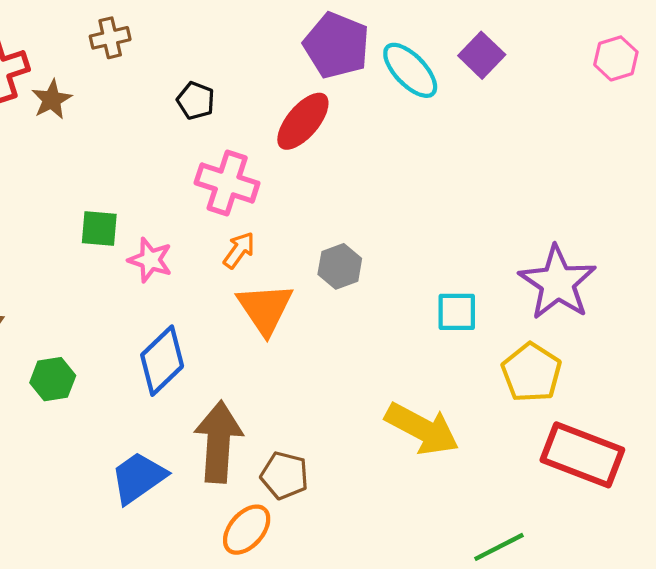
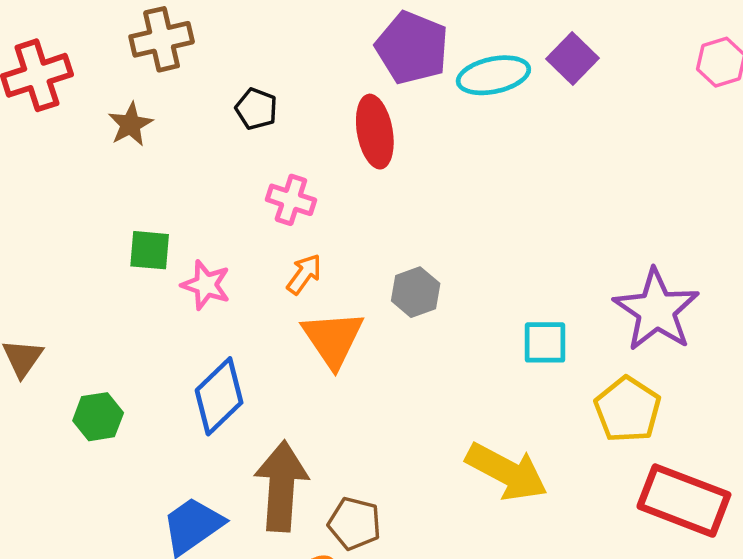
brown cross: (110, 38) -> (162, 39), size x1.4
cyan ellipse: (410, 70) -> (493, 75), turned -58
brown star: (52, 100) -> (130, 124), moved
red ellipse: (303, 121) -> (375, 132), turned -50
pink cross: (227, 183) -> (291, 200), size x0.7

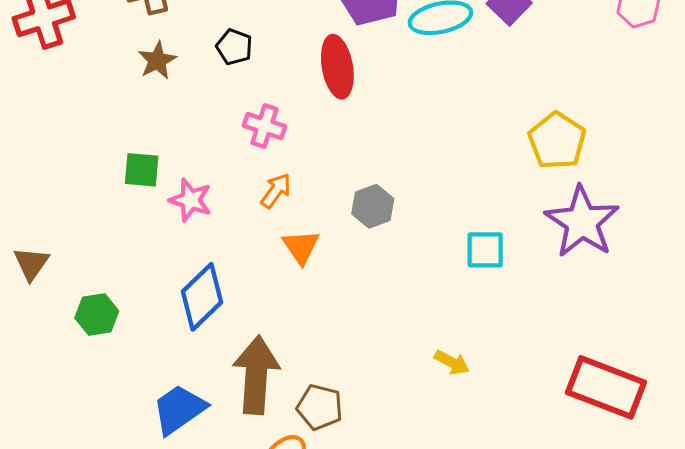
brown star: (130, 124) -> (157, 60), moved
orange triangle: (333, 339) -> (301, 247), size x0.7
yellow pentagon: (628, 410) -> (557, 141), moved
yellow arrow: (507, 472) -> (452, 362), size x0.5

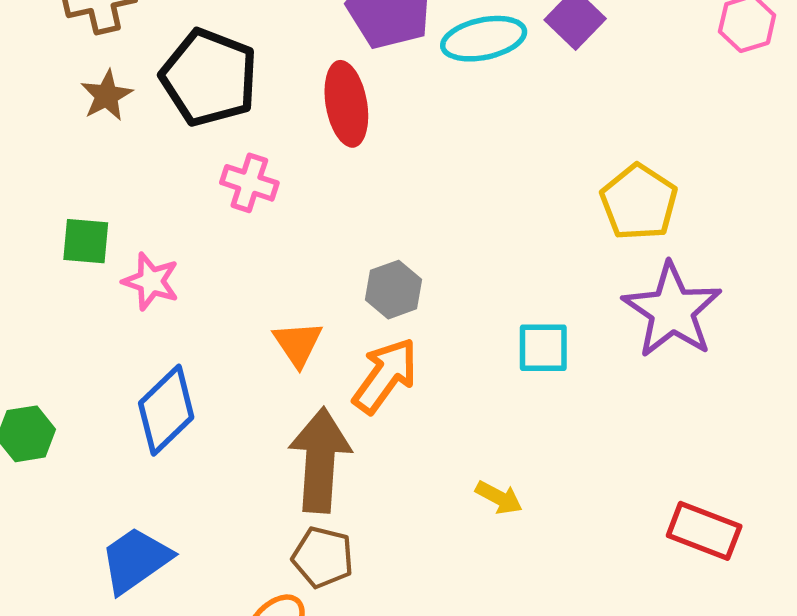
black pentagon: (234, 47) -> (209, 77), size x2.0
orange arrow: (276, 191) -> (385, 376), moved, size x1.6
brown arrow: (256, 375) -> (320, 460), moved
red rectangle: (606, 387) -> (704, 531), size x0.7

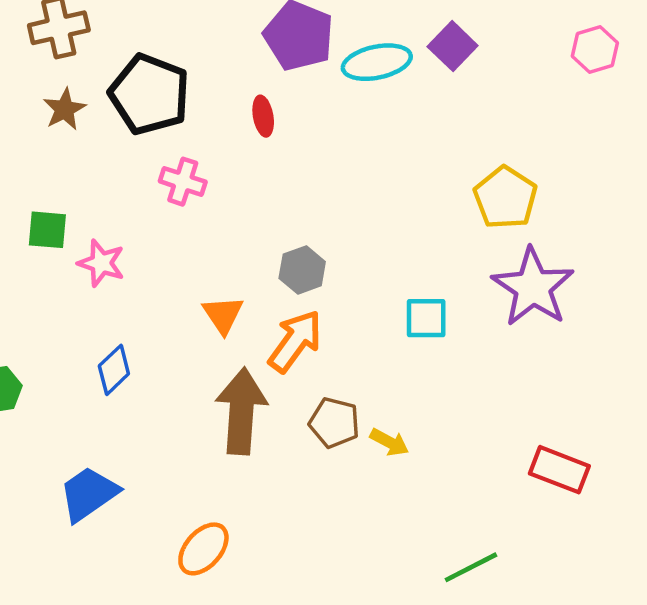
red ellipse: (346, 104) -> (263, 116), size x0.6
blue diamond: (166, 410) -> (114, 370), size x0.7
brown pentagon: (323, 557) -> (334, 423), moved

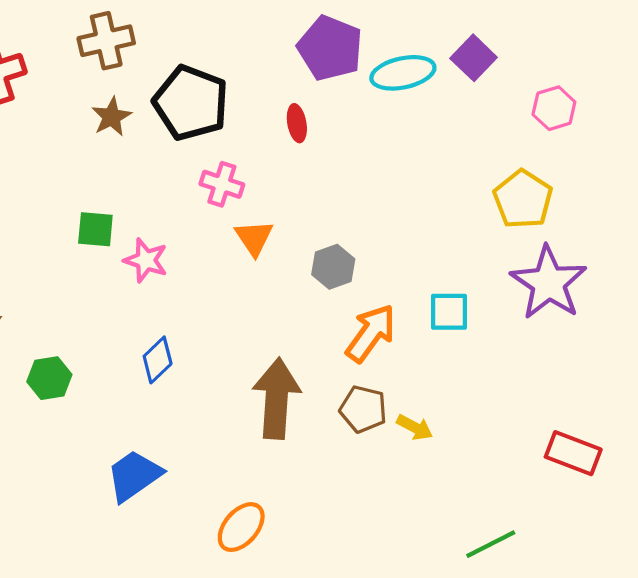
pink hexagon: (595, 50) -> (554, 108), moved
orange triangle: (223, 315) -> (254, 238), moved
orange arrow: (295, 341) -> (371, 333), moved

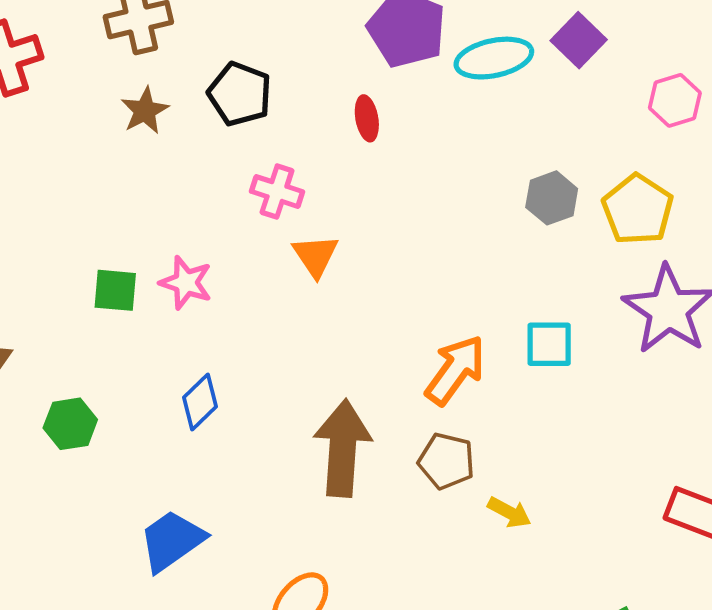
black pentagon: (191, 103) -> (240, 94), size x0.7
green square: (95, 229) -> (115, 290), moved
gray hexagon: (333, 267) -> (552, 198), moved
yellow arrow: (415, 427) -> (509, 512), moved

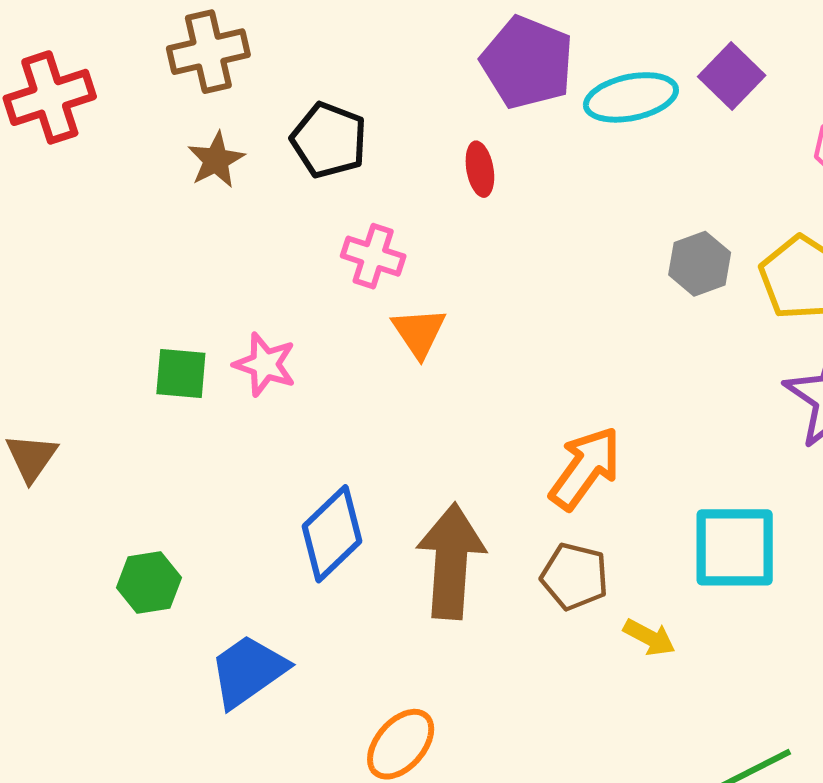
cyan square: (549, 344) -> (735, 547), moved, size x1.5
blue diamond: (200, 402) -> (332, 534), moved, size x1.4
green hexagon: (70, 424) -> (149, 583), moved

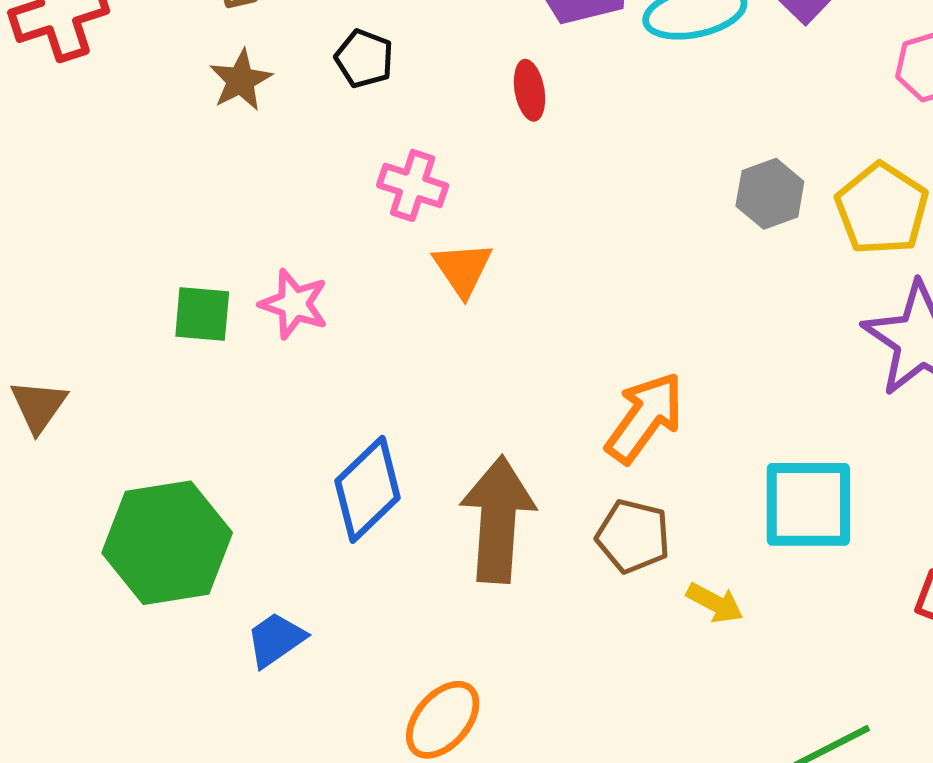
black pentagon: (329, 140) -> (364, 59), size x0.7
green hexagon: (149, 583) -> (167, 543), size x1.8
blue trapezoid: (248, 671) -> (276, 640), size x0.7

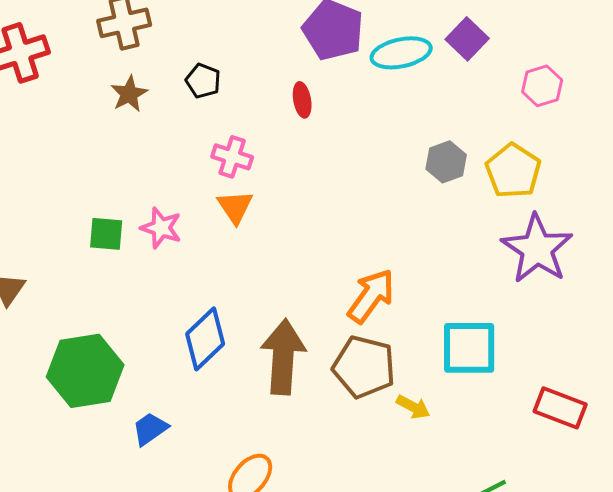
orange triangle: (463, 269) -> (235, 207), moved
brown pentagon: (633, 536) -> (364, 367), size x1.4

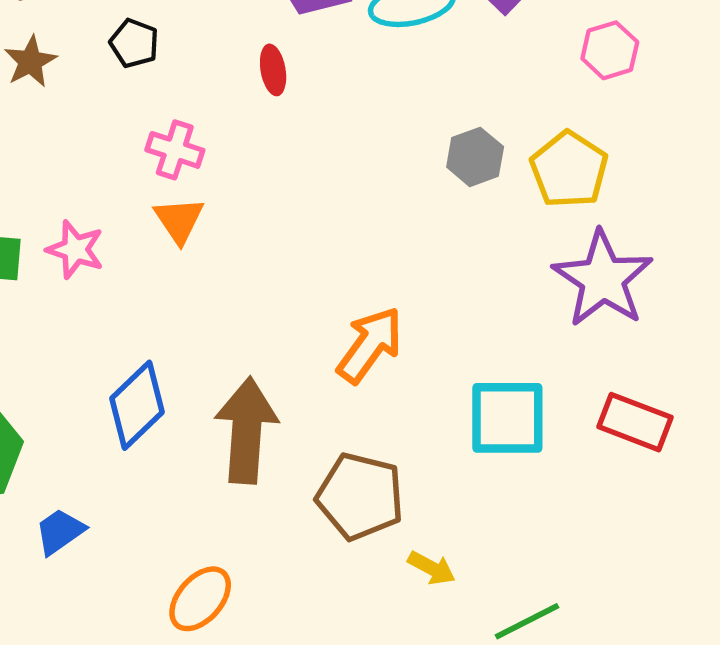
brown pentagon: (364, 367) -> (360, 496), moved
yellow arrow: (413, 407) -> (432, 568), moved
red rectangle: (560, 408) -> (635, 422), moved

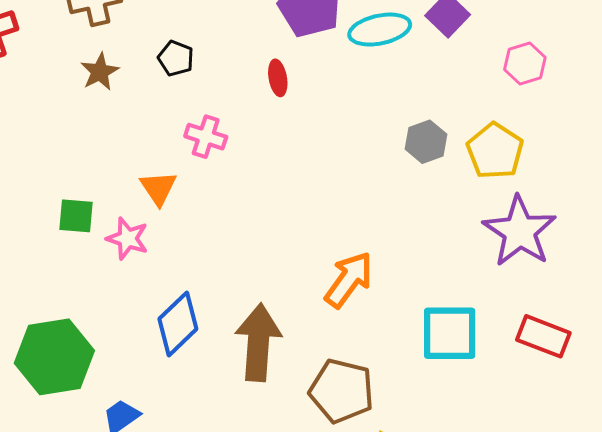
orange triangle: (179, 220) -> (158, 188), moved
pink star: (75, 249) -> (127, 239), moved

